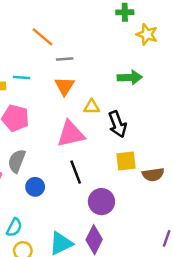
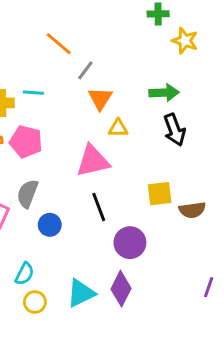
gray line: (65, 59) -> (85, 70), turned -49
orange triangle: (65, 86) -> (100, 99), moved
black arrow: (117, 124) -> (174, 130), moved

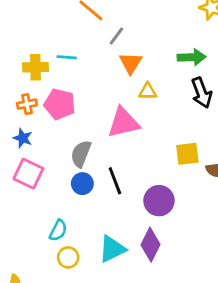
gray semicircle: (27, 194) -> (81, 154), moved
black line: (99, 207) -> (115, 181), moved

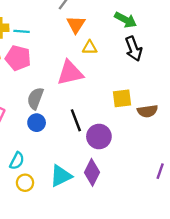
cyan line: (67, 57) -> (22, 31), moved
green arrow: (192, 57) -> (126, 20), turned 30
black line: (115, 181) -> (76, 120), moved

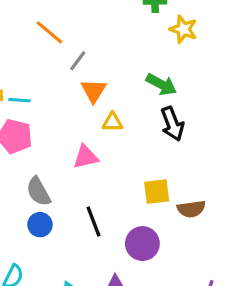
pink triangle: (70, 73) -> (86, 157), size x0.7
gray semicircle: (35, 98) -> (38, 192), turned -50
purple circle: (99, 137) -> (142, 244), moved

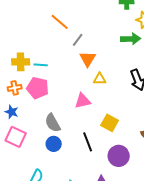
green arrow: (161, 84) -> (131, 39), moved, turned -30
yellow square: (157, 192) -> (110, 123), moved, turned 36

